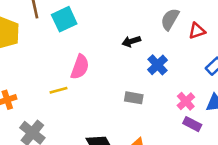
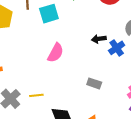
blue cross: (158, 65) -> (117, 48), moved
yellow line: (59, 90) -> (36, 95), moved

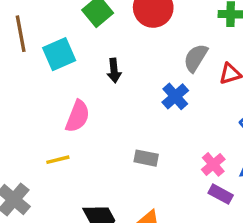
black arrow: (99, 39) -> (114, 71), moved, turned -80
yellow line: (36, 95) -> (58, 160), moved

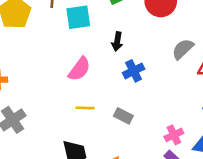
blue cross: (175, 96) -> (134, 71), moved
yellow line: (58, 160) -> (85, 108), moved

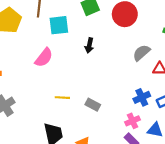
pink semicircle: (79, 69) -> (44, 58), moved
blue cross: (134, 71) -> (142, 97), moved

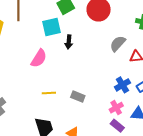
cyan square: (59, 25) -> (51, 27), moved
pink semicircle: (44, 58) -> (39, 58), moved

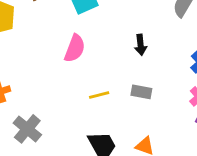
black arrow: (69, 42) -> (141, 45), moved

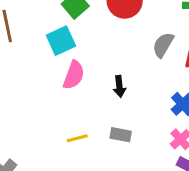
pink semicircle: (75, 48) -> (74, 75), moved

